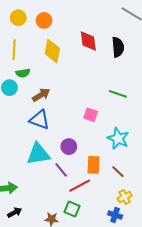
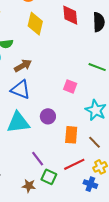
purple line: (61, 170) -> (38, 159), moved
red line: (80, 186) -> (74, 164), moved

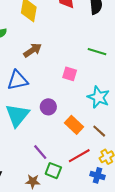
brown arrow: (23, 66) -> (33, 50), moved
blue triangle: (21, 89) -> (18, 80), turned -30
cyan triangle: (18, 122) -> (17, 115), turned -40
orange rectangle: (71, 135) -> (74, 125), turned -48

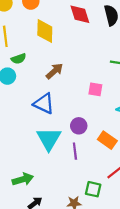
blue triangle: (18, 80) -> (44, 104), turned 45
purple line: (40, 152) -> (75, 151), moved, turned 42

